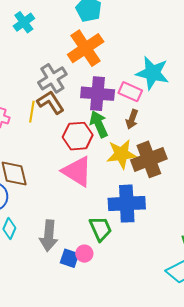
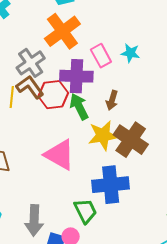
cyan star: (152, 73) -> (130, 53), size x0.6
pink rectangle: (130, 92) -> (101, 56), moved, turned 40
red hexagon: (78, 136) -> (53, 95), moved
brown cross: (149, 159) -> (131, 140), turned -32

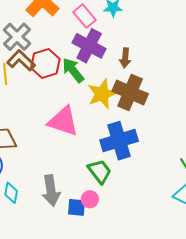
purple cross: (76, 76) -> (89, 46), moved, turned 36
brown arrow: (112, 100) -> (125, 58), moved

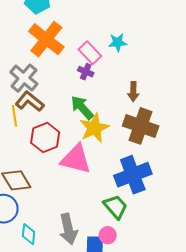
purple cross: (89, 46) -> (86, 72), moved, size x0.5
red hexagon: (45, 64) -> (45, 138), moved
yellow star: (102, 94) -> (94, 128), moved

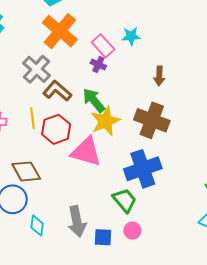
brown arrow: (133, 92) -> (159, 76), moved
brown L-shape: (30, 101) -> (57, 91), moved
yellow line: (15, 116) -> (33, 118), moved
pink circle: (108, 235) -> (132, 231), moved

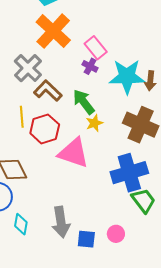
cyan star: (131, 36) -> (127, 77), moved, size x1.8
yellow star: (106, 121) -> (94, 123), size x0.6
green trapezoid: (125, 200) -> (143, 201), moved

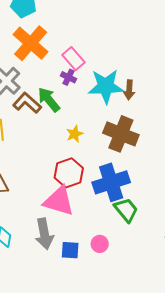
green arrow: (84, 102) -> (49, 100), moved
red hexagon: (45, 129) -> (69, 173), moved
pink triangle: (74, 153) -> (59, 201), moved

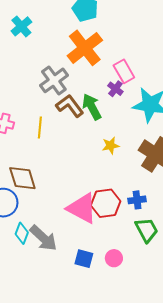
red hexagon: (69, 173) -> (106, 203), moved
blue cross: (111, 182) -> (137, 200), size x0.5
gray arrow: (44, 234) -> (43, 238), moved, turned -48

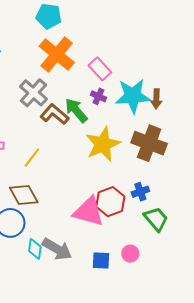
purple cross: (115, 89) -> (99, 96), moved
yellow line: (40, 127) -> (32, 158), moved, turned 45
yellow star: (111, 146) -> (103, 144), size x2.0

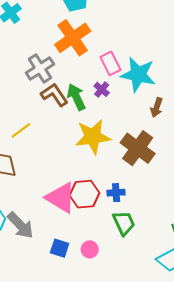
cyan star: (133, 96) -> (138, 75), moved

